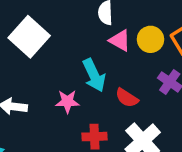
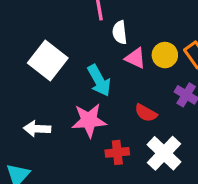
cyan arrow: (94, 75) -> (99, 81), moved
pink star: (67, 102) -> (89, 120), size x1.5

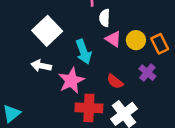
pink star: (89, 120) -> (71, 81), turned -30
white arrow: (37, 129) -> (41, 66), moved
red cross: (117, 152) -> (89, 108), size x1.5

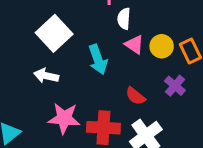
pink star: (71, 81) -> (64, 118), moved, turned 30

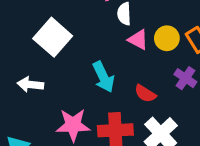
cyan arrow: (98, 59) -> (103, 77), moved
white arrow: (46, 76) -> (30, 84), moved

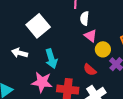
yellow circle: (167, 38) -> (103, 49), moved
cyan arrow: (103, 77) -> (51, 59), moved

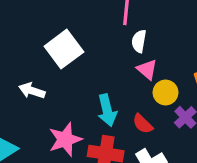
cyan arrow: (51, 59) -> (107, 110), moved
pink star: (42, 82) -> (65, 139), turned -30

